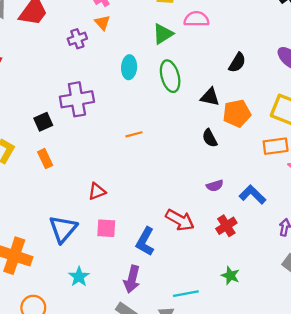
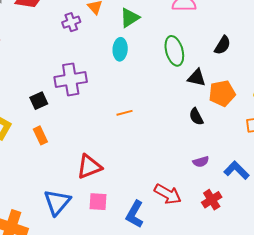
green triangle: (163, 34) -> (130, 18), moved
green ellipse: (170, 76) -> (174, 51), moved
red triangle: (97, 191) -> (89, 167), size x1.5

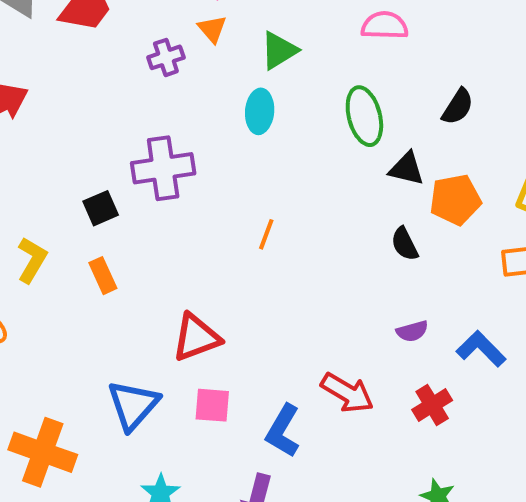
orange line: (125, 113) -> (266, 234), turned -56

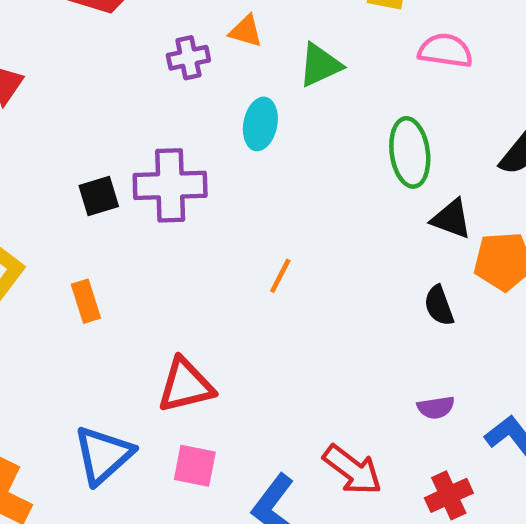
orange triangle: (212, 29) -> (246, 31), turned -40
cyan ellipse: (260, 111) -> (260, 124), moved
black square: (101, 208) -> (99, 196), moved

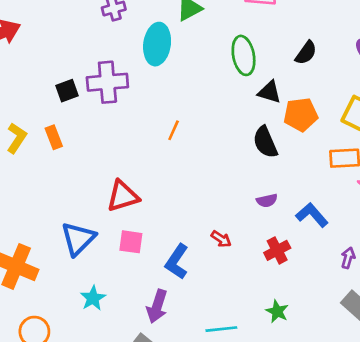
cyan ellipse: (260, 124) -> (157, 44), size x1.4
orange rectangle: (86, 301) -> (54, 137), moved
black semicircle: (439, 306) -> (265, 142), size x1.4
red arrow: (352, 470) -> (221, 239), size x0.6

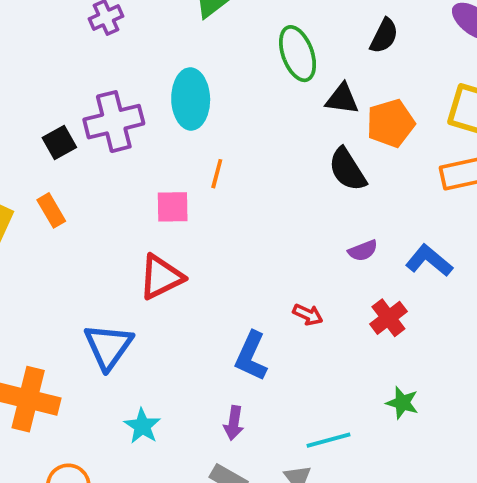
cyan ellipse: (157, 44) -> (191, 99), moved
pink square: (131, 242) -> (173, 207), moved
purple arrow: (157, 306) -> (234, 423), size x0.7

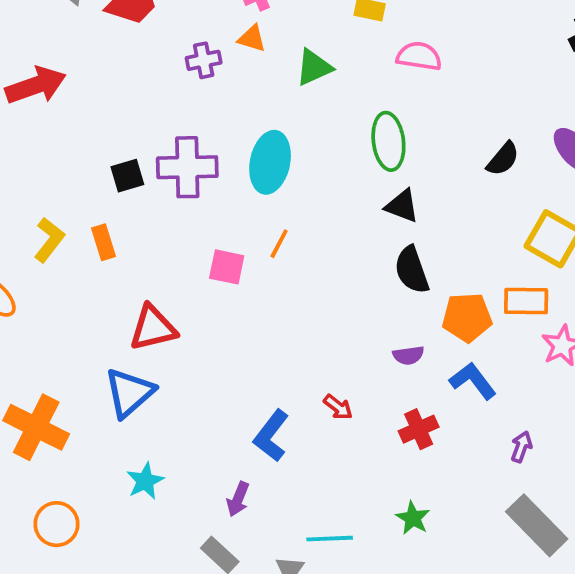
black semicircle: (384, 36) -> (503, 159), moved
black triangle: (342, 99) -> (402, 206), moved
orange pentagon: (391, 123) -> (467, 317), moved
red triangle: (161, 277) -> (153, 328), moved

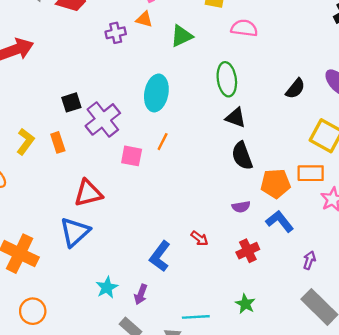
purple cross: (187, 167) -> (103, 119), moved, turned -36
cyan star: (145, 481) -> (107, 287), moved

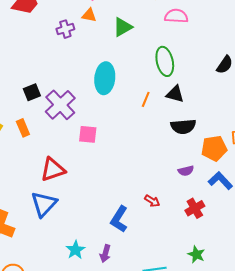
orange line: (163, 142) -> (146, 99), moved
black semicircle: (242, 156) -> (183, 127), turned -70

